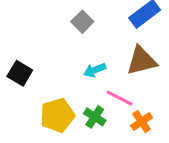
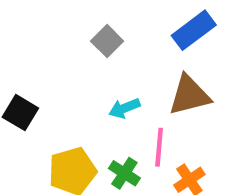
pink line: (120, 98) -> (159, 147), turned 68

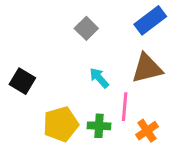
cyan arrow: (124, 108) -> (99, 78), turned 70
green cross: (124, 173) -> (99, 126), turned -30

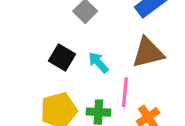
black square: (22, 81) -> (62, 58), moved

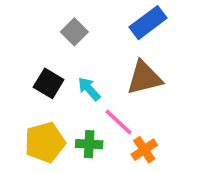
pink line: (125, 92) -> (119, 122), turned -52

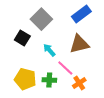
gray square: (74, 32) -> (41, 19), size x1.5
black square: (49, 83) -> (22, 38), moved
yellow pentagon: (45, 142) -> (25, 79), turned 30

